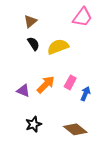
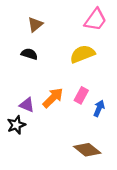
black semicircle: (33, 44) -> (29, 54), moved, turned -40
yellow semicircle: (58, 47) -> (82, 54), moved
black star: (33, 124) -> (16, 125), moved

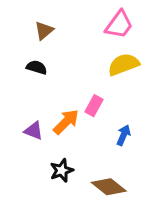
yellow semicircle: (82, 54) -> (123, 64), moved
pink rectangle: (81, 95) -> (94, 106), moved
black star: (16, 125) -> (62, 170), moved

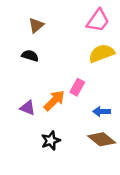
blue arrow: (123, 135) -> (102, 111), turned -112
brown diamond: (109, 187) -> (102, 139), moved

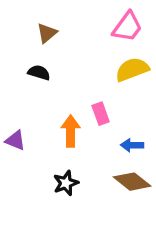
pink rectangle: (77, 87) -> (101, 114), turned -49
orange arrow: (54, 101) -> (71, 131), turned -45
purple triangle: (28, 108) -> (15, 140), moved

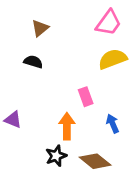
orange arrow: (71, 131) -> (67, 126), moved
blue arrow: (132, 145) -> (113, 124), turned 66
brown diamond: (132, 182) -> (95, 161), moved

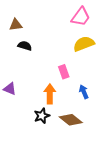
brown triangle: (40, 28) -> (16, 25), moved, turned 32

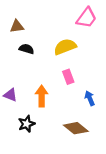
yellow semicircle: (84, 44) -> (65, 47), moved
orange arrow: (50, 94) -> (42, 96), moved
black star: (42, 116) -> (27, 124), moved

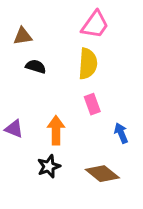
pink trapezoid: (86, 18) -> (95, 25), moved
yellow semicircle: (65, 47) -> (88, 64), turned 115
black star: (27, 124) -> (49, 166), moved

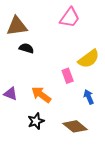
brown triangle: (23, 36) -> (17, 26), size x1.5
yellow semicircle: (88, 64) -> (89, 59), moved, turned 50
orange arrow: (56, 130) -> (41, 95), turned -54

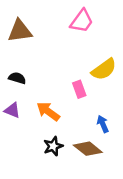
black semicircle: (26, 48) -> (17, 78), moved
blue arrow: (89, 97) -> (103, 124), moved
black star: (36, 121) -> (53, 146), moved

